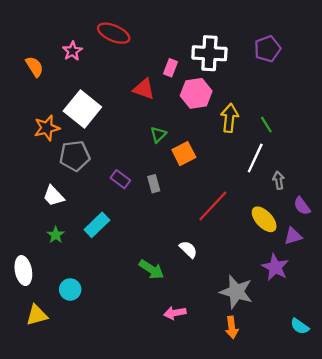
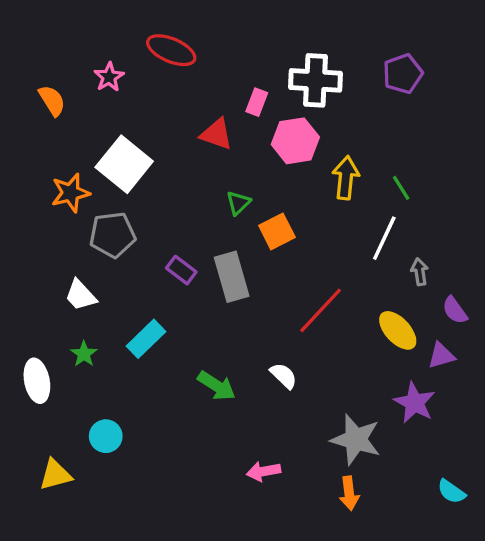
gray rectangle: (154, 184) -> (232, 277), size x1.8
green arrow: (152, 269) -> (216, 386), moved
white ellipse: (23, 271) -> (37, 381), moved

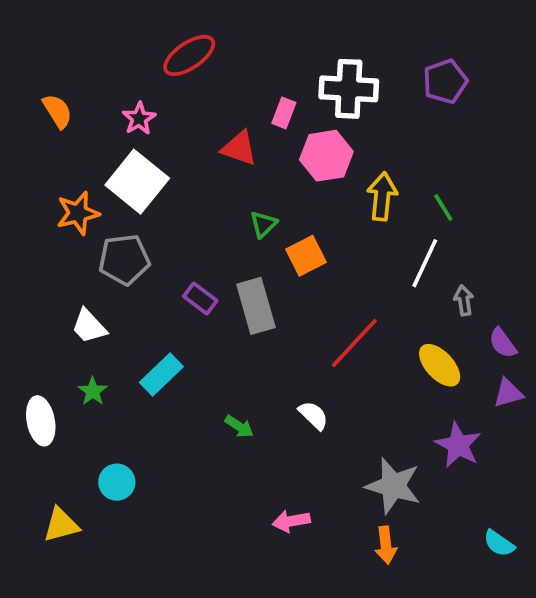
red ellipse: (171, 50) -> (189, 55), turned -57
pink star: (109, 77) -> (139, 119), moved
purple triangle: (441, 356) -> (508, 393), moved
green arrow: (216, 386) -> (239, 426), size x0.7

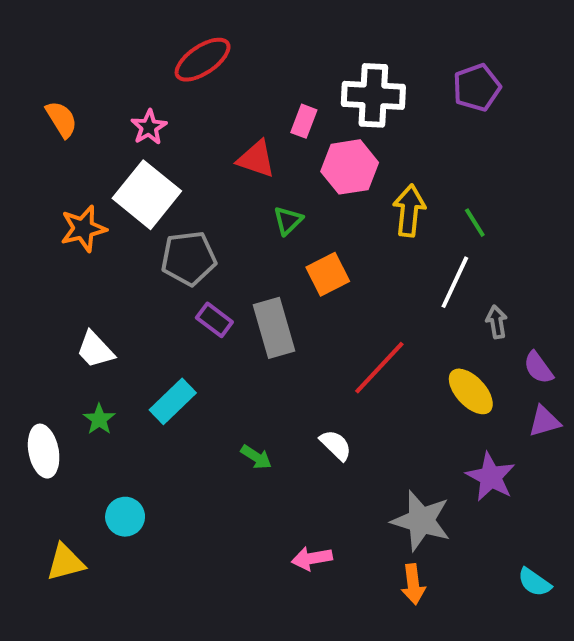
green triangle: (263, 224) -> (288, 221), moved
gray pentagon: (124, 260) -> (189, 258), moved

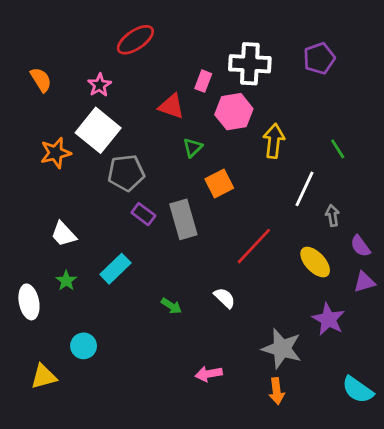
green line: (475, 223) -> (338, 149), moved
cyan semicircle: (534, 582) -> (358, 390), size x1.4

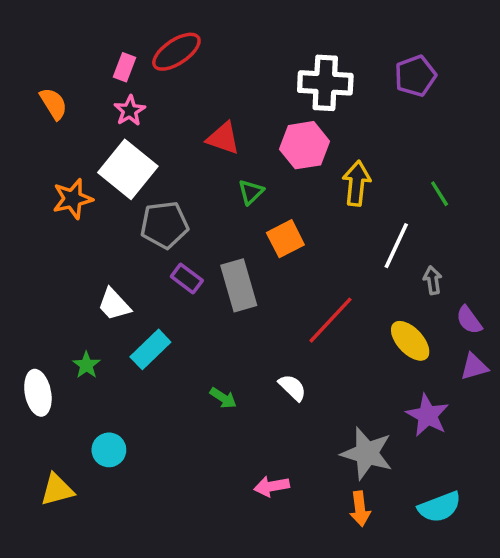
pink rectangle: (203, 81) -> (124, 67), moved
white trapezoid: (64, 234) -> (114, 304), moved
cyan semicircle: (358, 390) -> (440, 507), moved, turned -56

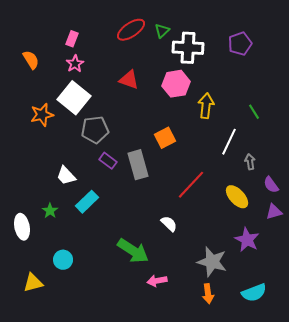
red ellipse: (176, 52) -> (131, 30), moved
green triangle: (251, 192) -> (162, 31), moved
green arrow: (223, 398) -> (133, 251), moved, size x2.0

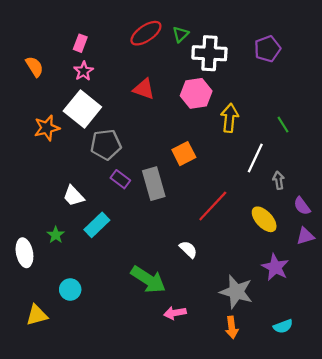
cyan semicircle: (254, 293) -> (283, 326), size x0.7

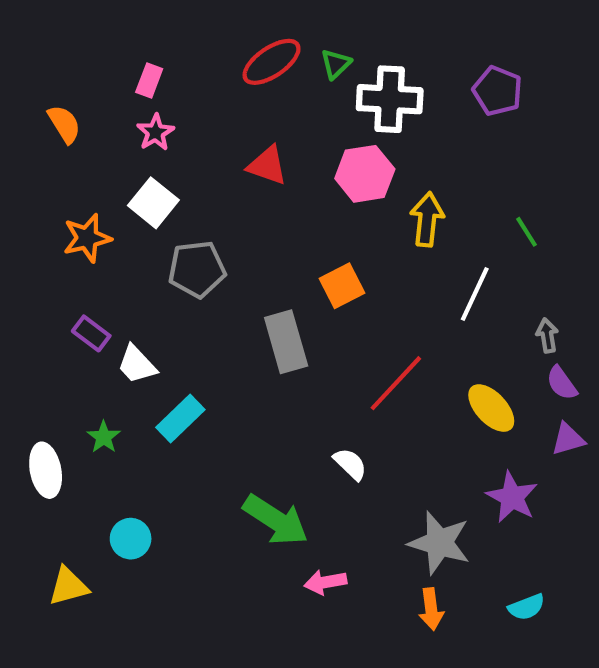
purple pentagon: (267, 49) -> (497, 91), turned -30
white square: (82, 109) -> (153, 203), size x0.7
purple rectangle: (120, 179) -> (91, 333), moved
gray arrow: (279, 180) -> (547, 335), moved

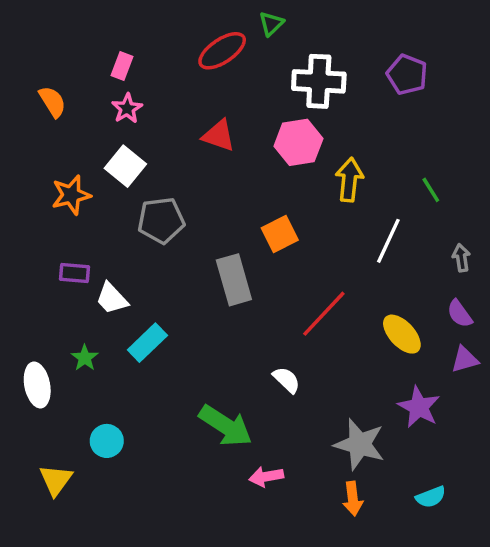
green triangle: (336, 64) -> (271, 24), moved
purple rectangle: (91, 333) -> (75, 273), turned -32
gray arrow: (547, 335) -> (461, 258), moved
yellow triangle: (68, 586) -> (56, 480), turned -39

